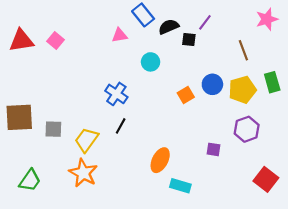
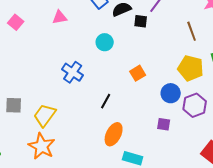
pink triangle: (120, 35) -> (60, 17), moved
blue circle: (212, 84) -> (171, 93), moved
yellow pentagon: (242, 90) -> (191, 68), turned 30
black line: (121, 126) -> (106, 101), moved

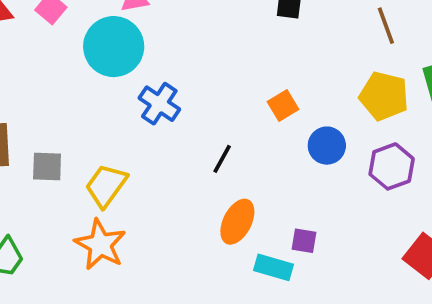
cyan circle: (105, 42) -> (114, 47), moved, size x1.8
blue circle: (171, 93) -> (327, 146), moved
purple square: (164, 124) -> (304, 241), moved

